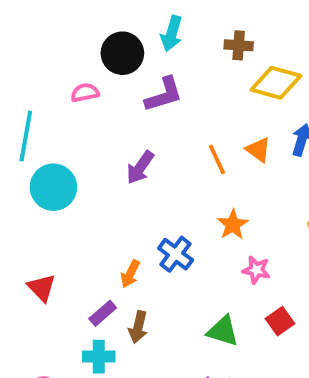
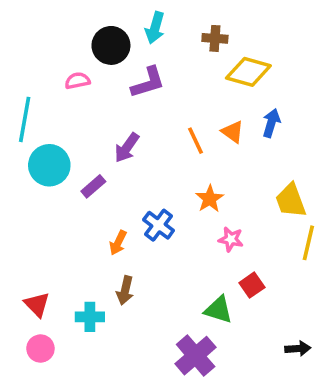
red triangle: (42, 288) -> (37, 304), moved
purple rectangle: (103, 313) -> (93, 186), moved
green triangle: (223, 331) -> (218, 310), moved

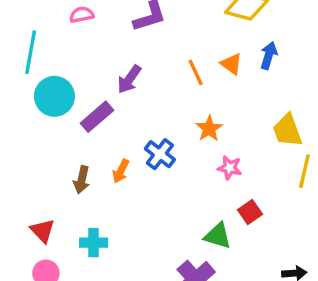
purple rectangle: (93, 186) -> (97, 117), size x1.4
brown arrow: (125, 290) -> (82, 180), moved

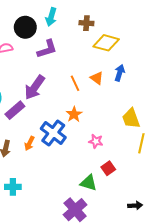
purple arrow: (129, 79) -> (35, 87), size x1.4
orange star: (209, 129) -> (74, 114), moved
blue cross: (160, 154) -> (53, 133), size x1.4

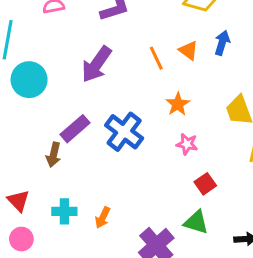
purple rectangle: (15, 110) -> (75, 129), moved
orange star: (74, 114) -> (178, 104), moved
orange arrow: (29, 143) -> (103, 218), moved
green triangle: (89, 183) -> (196, 222), moved

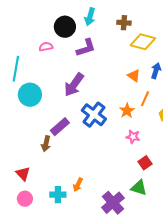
orange line: (156, 58) -> (145, 99), moved, turned 49
blue cross: (124, 132) -> (94, 115), moved
cyan cross: (64, 211) -> (58, 195), moved

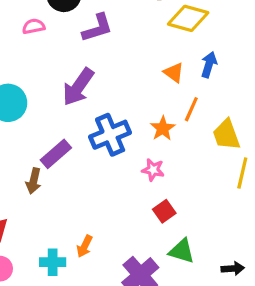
blue cross: (94, 115) -> (110, 135), turned 30
pink star: (133, 137) -> (153, 170), moved
red square: (145, 163) -> (164, 211), moved

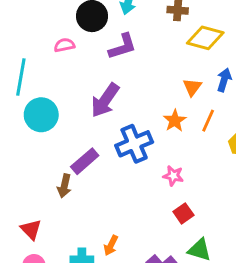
orange triangle: (174, 73) -> (192, 87), turned 30
orange star: (163, 128) -> (175, 121), moved

